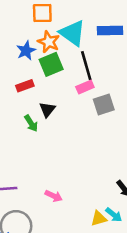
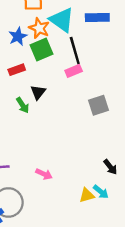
gray square: (104, 104) -> (99, 105), moved

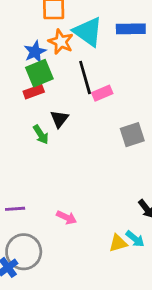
green square: (42, 50) -> (39, 73), moved
black line: (75, 51) -> (85, 77), moved

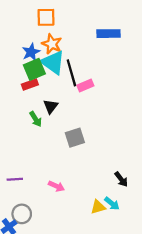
cyan triangle: (88, 32) -> (53, 62), moved
gray square: (132, 135) -> (75, 138), moved
gray circle: (24, 252) -> (22, 214), size x0.7

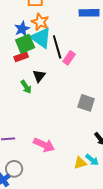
pink rectangle: (85, 86) -> (69, 58), turned -32
gray square: (75, 138) -> (86, 103), moved, turned 36
pink arrow: (56, 186) -> (44, 145), size x1.5

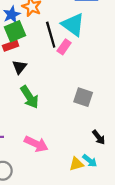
cyan triangle: (41, 38) -> (73, 25), moved
black triangle: (39, 76) -> (19, 67), moved
green arrow: (26, 87) -> (30, 97), moved, size x1.5

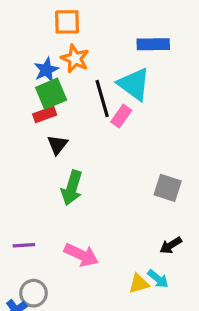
green arrow: (30, 97) -> (72, 188), turned 50
gray square: (83, 97) -> (168, 188), moved
black arrow: (99, 137) -> (171, 245), turned 96

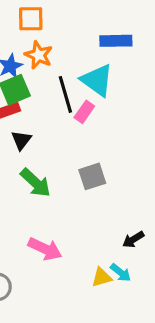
green arrow: (72, 188) -> (35, 183), turned -64
gray square: (168, 188) -> (92, 176), moved, turned -36

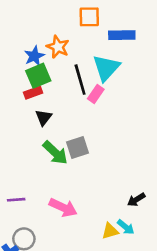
orange square: (31, 19) -> (89, 17), moved
cyan triangle: (97, 80) -> (106, 68), turned 36
gray square: (92, 176) -> (77, 147), moved

